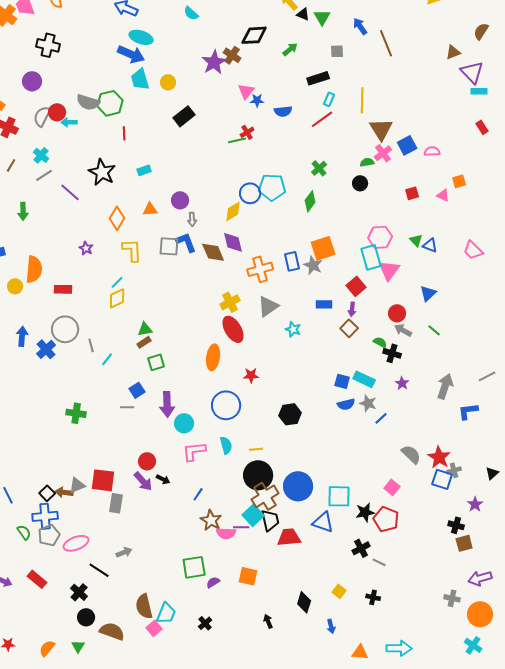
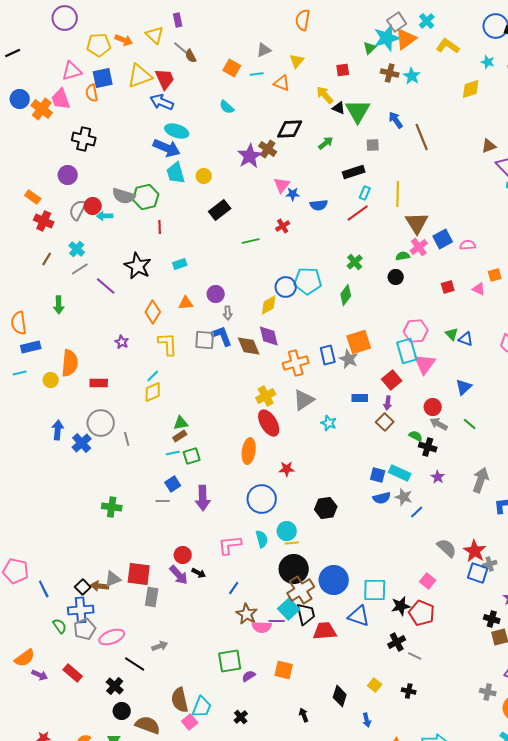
green triangle: (322, 17) -> (358, 111), size x1.5
green line: (237, 140) -> (251, 241), moved
cyan line: (107, 359) -> (173, 453), moved, turned 40
cyan circle: (184, 423) -> (287, 531), moved

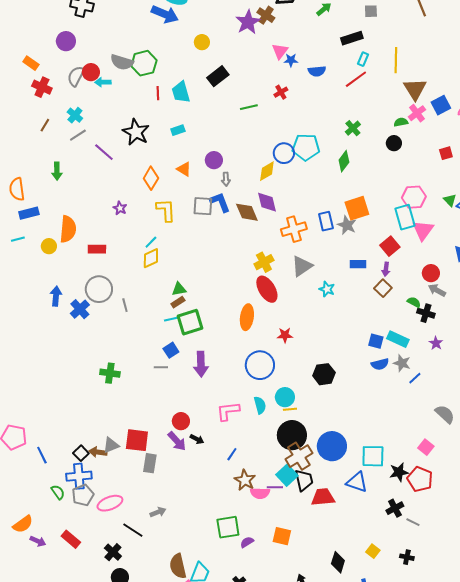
cyan trapezoid: (176, 173) -> (181, 92), moved
orange triangle: (186, 303) -> (184, 169), turned 35
green square: (192, 456) -> (190, 322), size x1.5

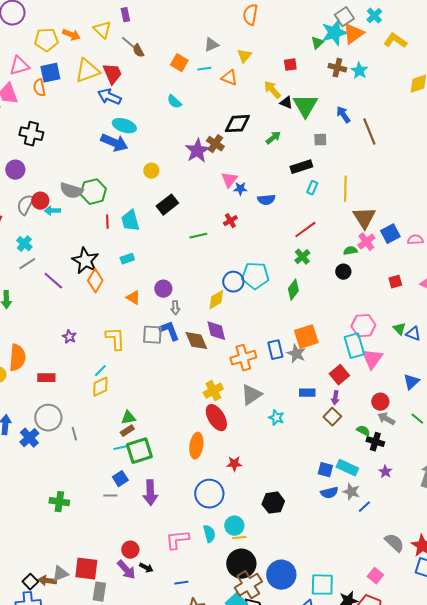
red line: (356, 79) -> (305, 230), moved
orange diamond: (151, 178) -> (95, 281), moved
blue line: (232, 454) -> (181, 583), turned 48

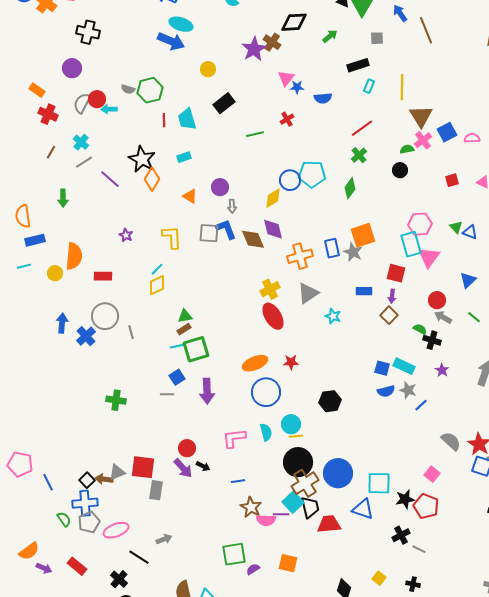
gray semicircle: (71, 191) -> (128, 89), size x0.6
red square: (339, 375) -> (396, 273), turned -36
orange ellipse: (196, 446) -> (255, 363), moved, turned 60

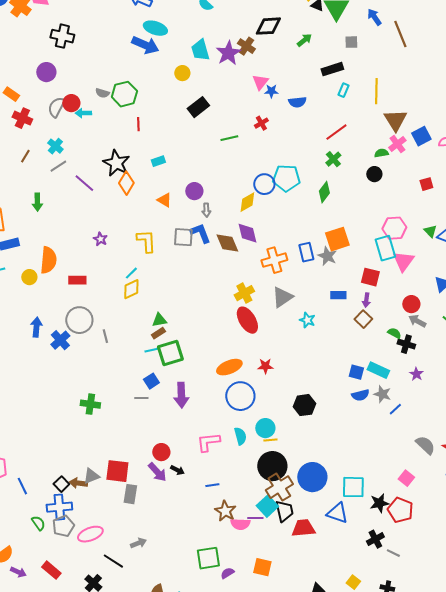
cyan trapezoid: (187, 119) -> (200, 50), moved

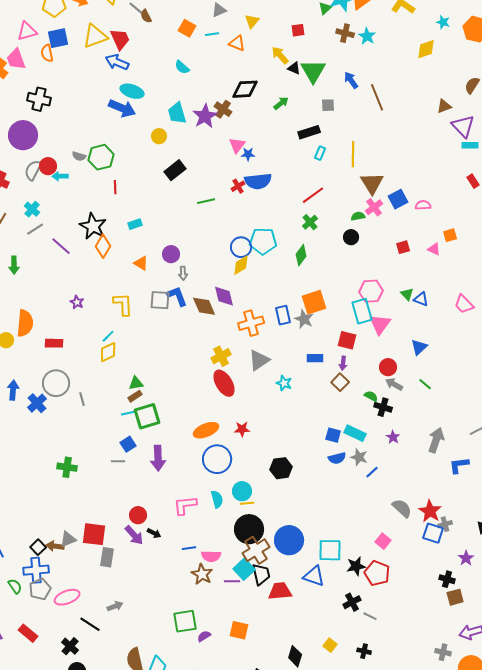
purple circle: (46, 72) -> (23, 135), size x1.5
blue semicircle: (297, 102) -> (258, 181), moved, size x1.5
yellow diamond: (247, 202) -> (241, 265), moved
pink semicircle: (240, 524) -> (211, 556), moved

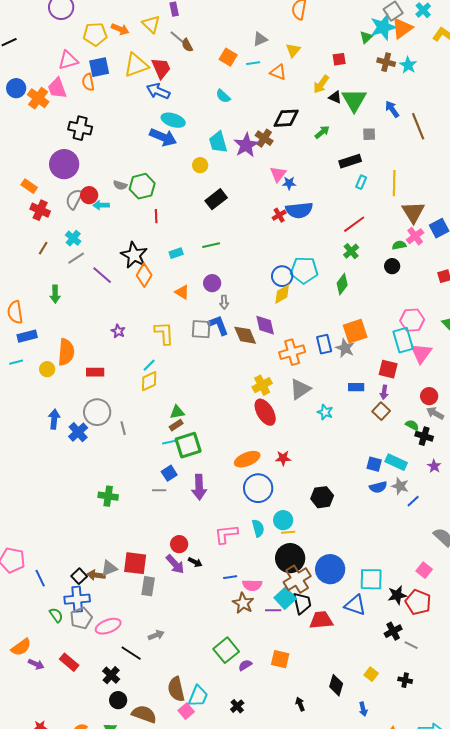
yellow arrow: (280, 55) -> (321, 84), turned -102
green line: (206, 201) -> (211, 245), moved
green square: (185, 621) -> (226, 650), turned -30

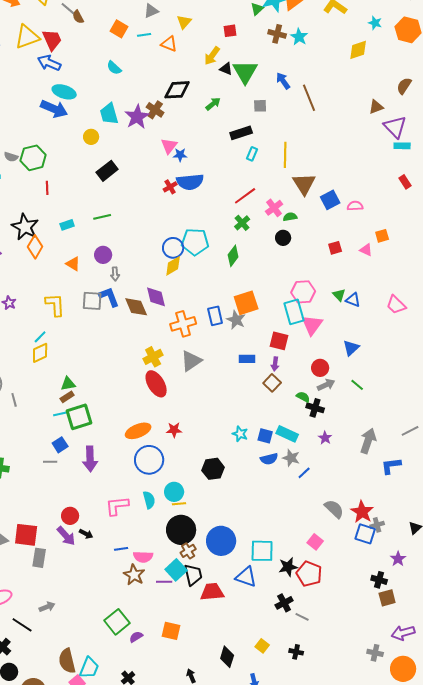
pink cross: (415, 236) -> (274, 208), moved
cyan star: (325, 412) -> (240, 434), moved
gray arrow: (435, 413) -> (326, 385), turned 126
brown cross: (297, 579) -> (188, 551), size x0.6

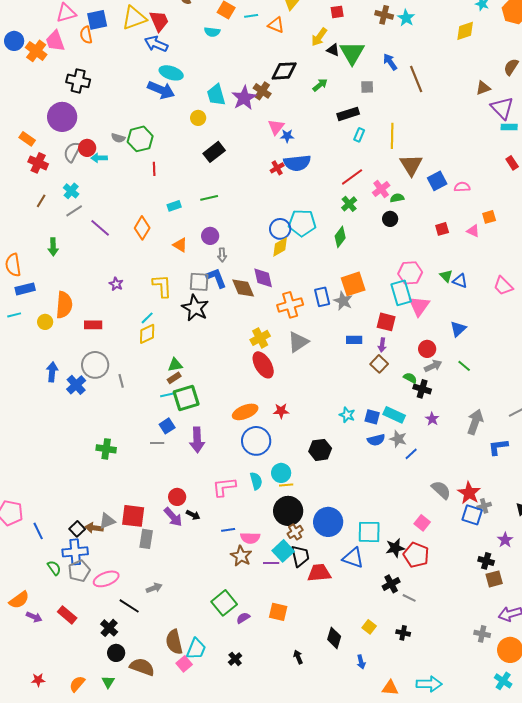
cyan semicircle: (114, 68) -> (212, 32), moved, turned -35
black star: (25, 227) -> (195, 308), moved

